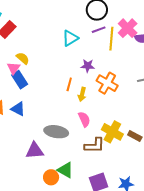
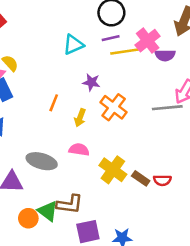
yellow line: (111, 39) -> (126, 51), turned 70
orange line: (69, 84) -> (54, 103), moved
pink semicircle: (84, 119) -> (79, 150), turned -63
brown L-shape: (94, 145) -> (70, 204), moved

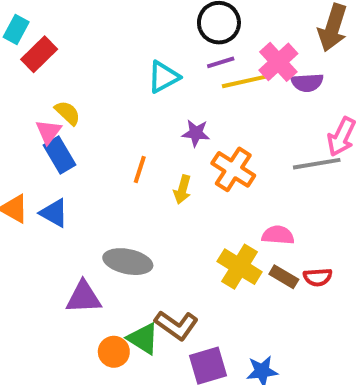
pink semicircle: (79, 150) -> (278, 235), moved
brown L-shape: (70, 204) -> (176, 325), turned 32

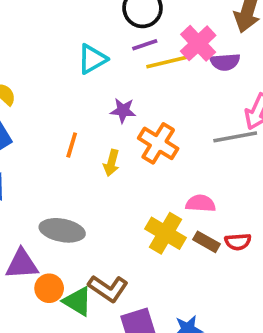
orange circle: (114, 352) -> (49, 288), moved

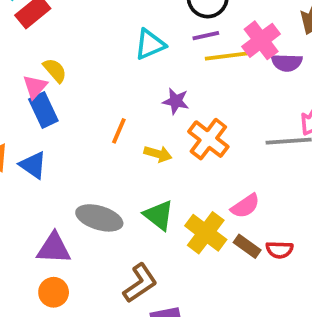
yellow arrow: (111, 163) -> (158, 154), turned -95
pink semicircle: (201, 203) -> (245, 206), turned 136
orange circle: (49, 288) -> (54, 292), moved
brown L-shape: (108, 288) -> (140, 283), turned -75
green triangle: (78, 301) -> (159, 215), moved

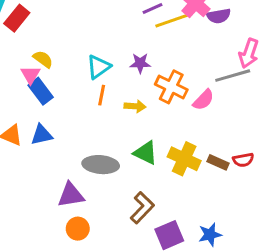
cyan triangle: (150, 44) -> (99, 67), moved
blue triangle: (33, 165) -> (42, 135), turned -35
pink semicircle: (245, 206) -> (203, 100), moved

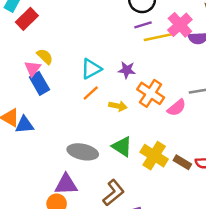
orange line: (102, 95) -> (91, 93), turned 30
blue triangle: (42, 135) -> (24, 125), moved
purple triangle: (71, 195) -> (66, 184), moved

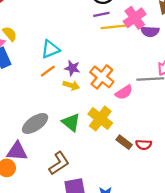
purple star: (127, 70) -> (72, 68), moved
gray ellipse: (83, 152) -> (35, 123), turned -52
yellow cross: (154, 156) -> (100, 119), moved

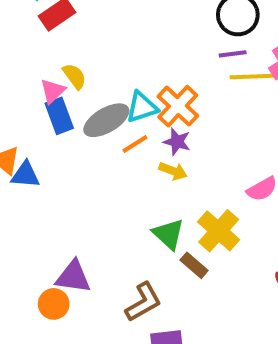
orange cross: (102, 77) -> (178, 106), moved
gray ellipse: (35, 123) -> (106, 120), moved
brown rectangle: (124, 142) -> (194, 265), moved

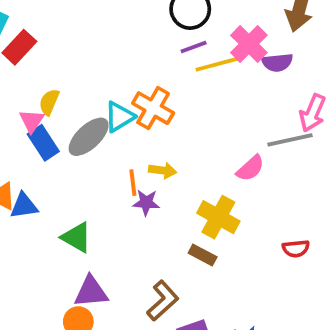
yellow semicircle: (75, 76) -> (49, 102), turned -108
purple star: (177, 142) -> (146, 203), moved
orange line: (135, 144) -> (133, 183), moved, turned -52
green triangle: (168, 234) -> (77, 237), moved

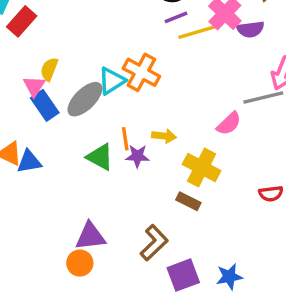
yellow arrow: (162, 170) -> (164, 136), moved
green triangle: (77, 237) -> (100, 157), moved

